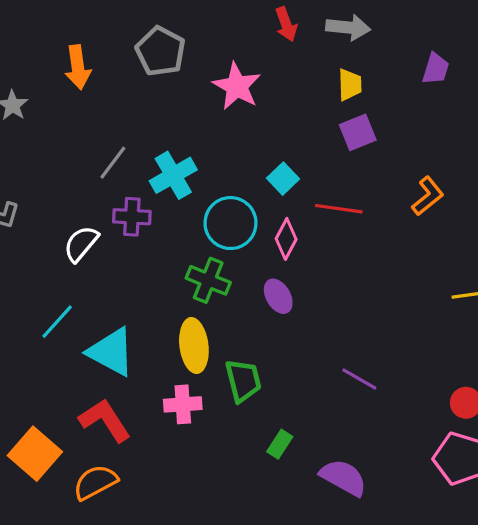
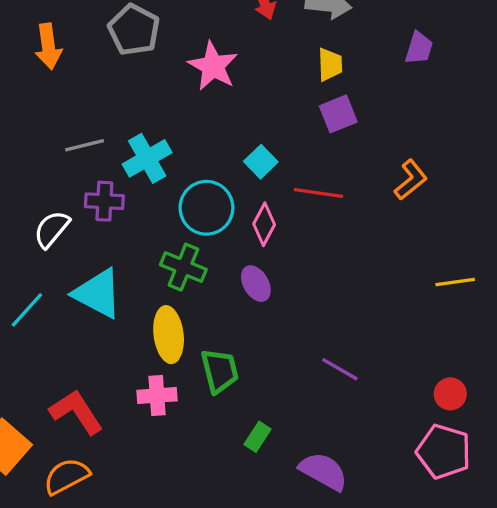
gray line: (113, 163) -> (85, 145), turned 39
cyan triangle: (111, 352) -> (98, 293), moved

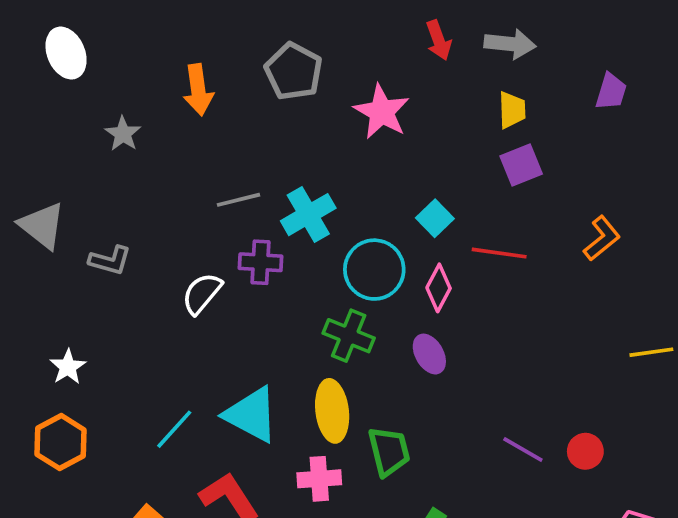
cyan triangle: (98, 293) -> (251, 415), moved
cyan line: (27, 310) -> (174, 429), moved
red circle: (450, 394) -> (585, 451), moved

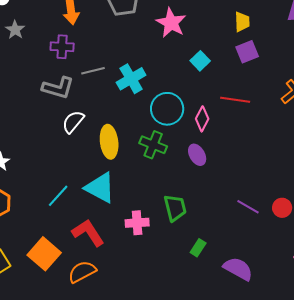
gray star: (123, 134) -> (15, 30), moved
cyan square: (435, 218) -> (200, 61), moved
gray L-shape: (110, 260) -> (58, 88), moved, size x1.4
purple cross: (261, 262) -> (62, 47), moved
yellow ellipse: (332, 411) -> (109, 142), moved

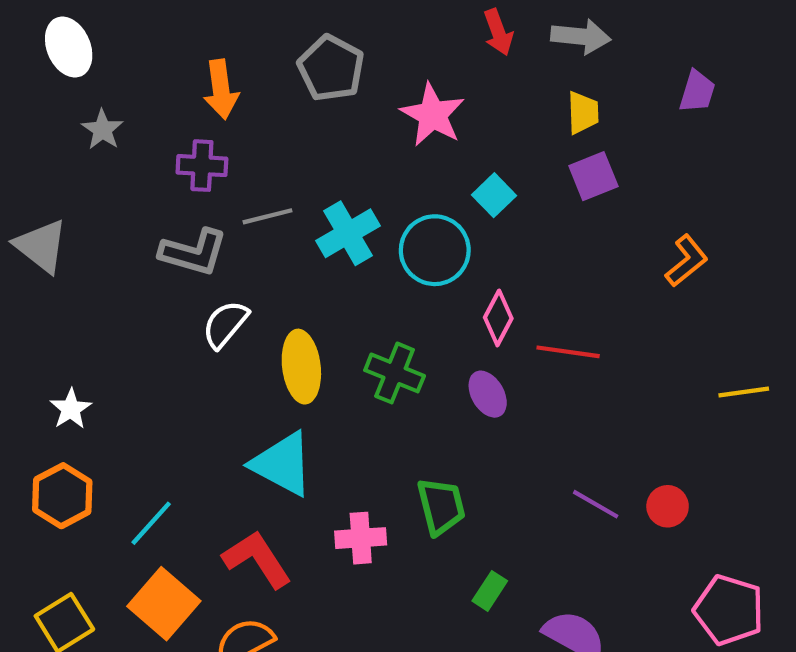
red line: (235, 100) -> (568, 352), moved
cyan circle: (167, 109) -> (435, 250), moved
cyan line: (58, 196) -> (151, 523), moved

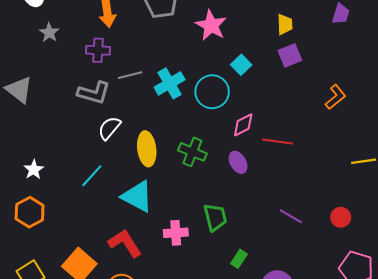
pink diamond: (498, 318) -> (243, 125), turned 35
red circle: (668, 506) -> (341, 217), moved
cyan line: (151, 523) -> (92, 176), moved

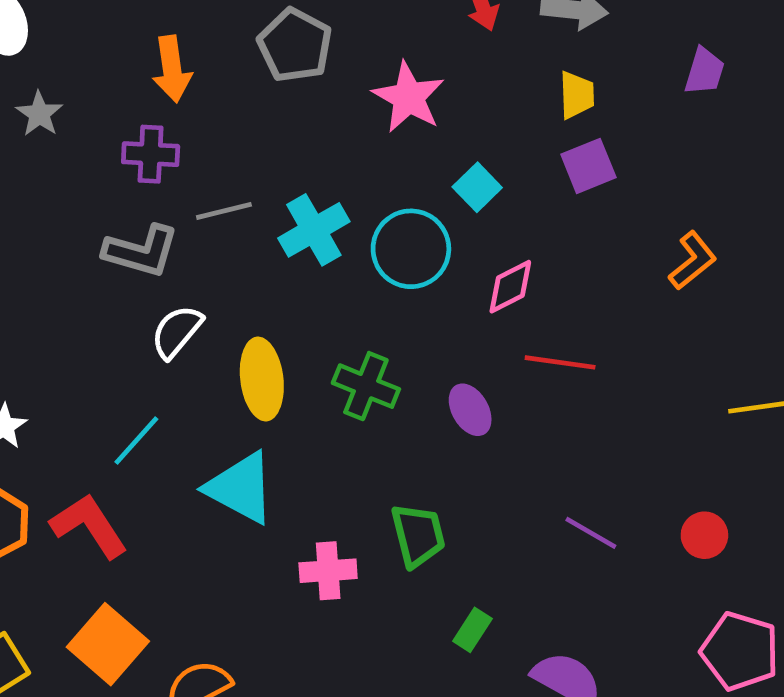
pink diamond: (243, 125) -> (510, 287), moved
red L-shape: (125, 243) -> (89, 526), moved

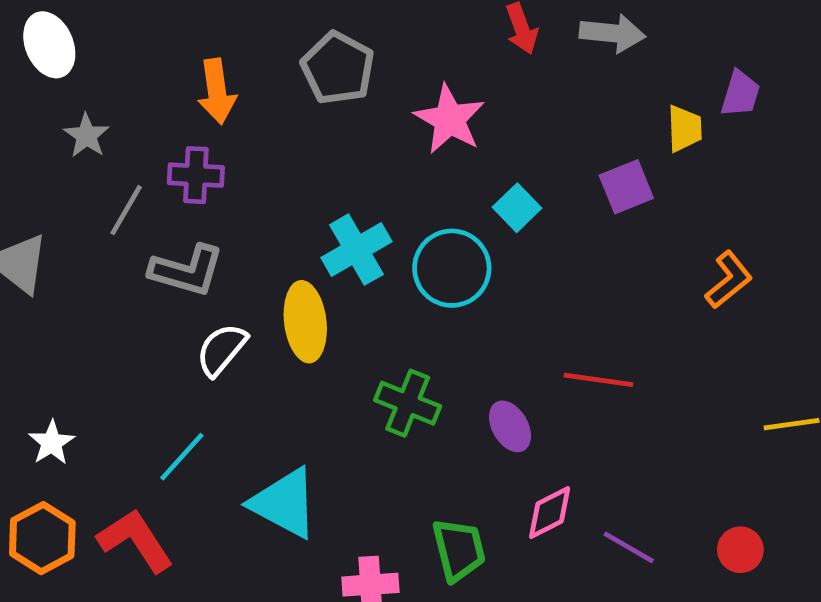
yellow trapezoid: (577, 95) -> (685, 129), moved
gray line: (224, 211) -> (126, 210), moved, turned -46
pink diamond: (510, 287) -> (550, 513), moved
yellow ellipse: (262, 379) -> (305, 322), moved

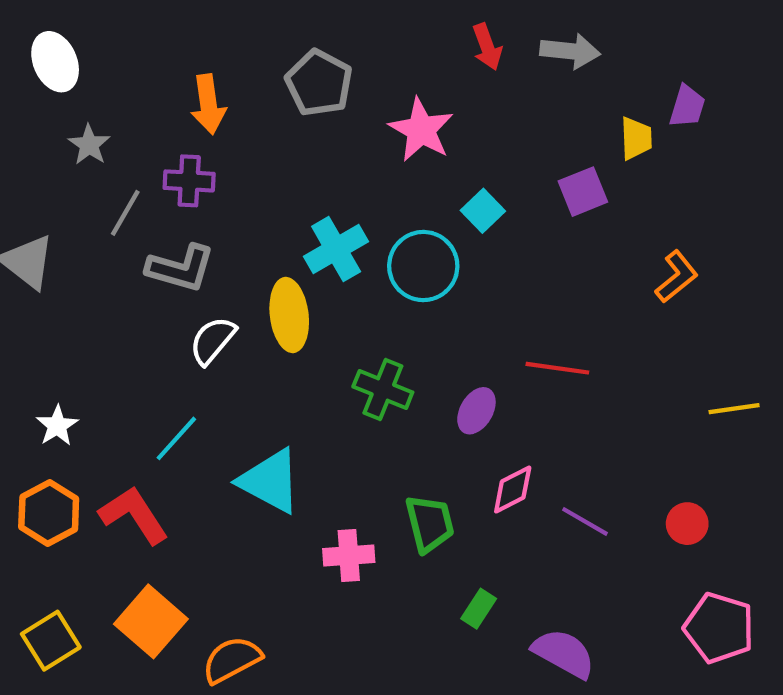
purple ellipse: (510, 426) -> (476, 411), turned 60

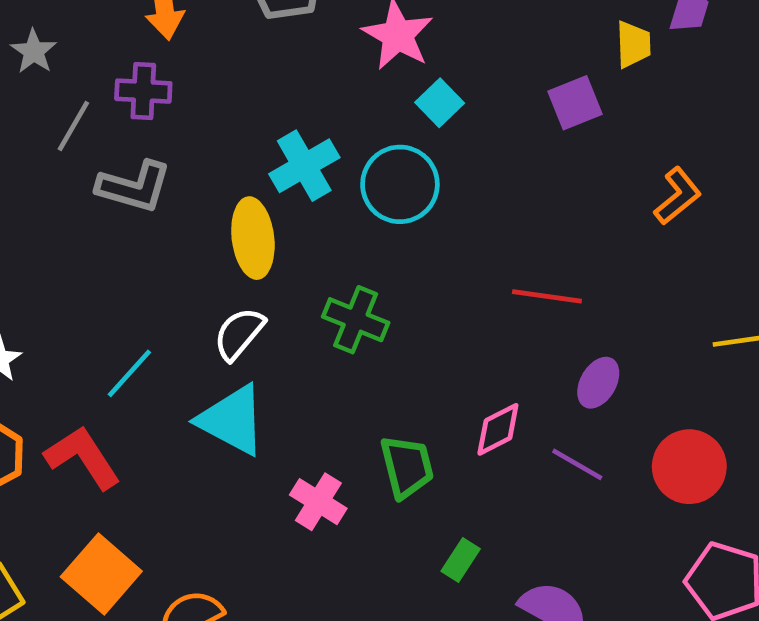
cyan square: (483, 211) -> (440, 103), moved
white semicircle: (213, 341) -> (239, 334), moved
purple ellipse: (476, 411) -> (598, 383), moved
red circle: (687, 524) -> (689, 467), size x1.6
pink cross: (349, 555) -> (318, 502), turned 36

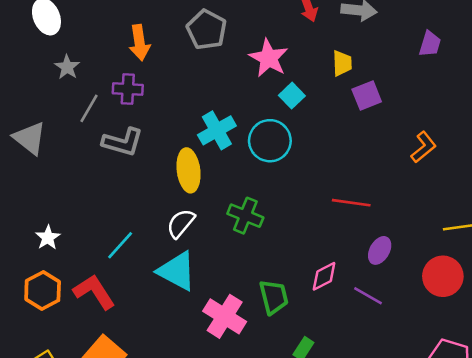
yellow trapezoid: (633, 44) -> (342, 63), moved
red circle: (689, 467) -> (443, 276), moved
pink cross: (318, 502) -> (225, 316), size x1.4

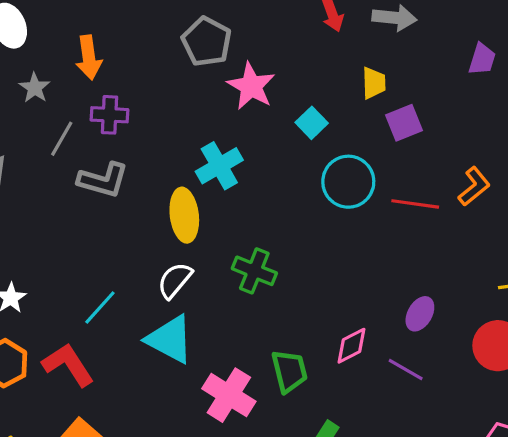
orange arrow: (139, 43) -> (89, 57), moved
pink star: (269, 58) -> (251, 86), moved
cyan circle: (270, 141) -> (348, 182), moved
red line: (351, 203) -> (415, 204), moved

